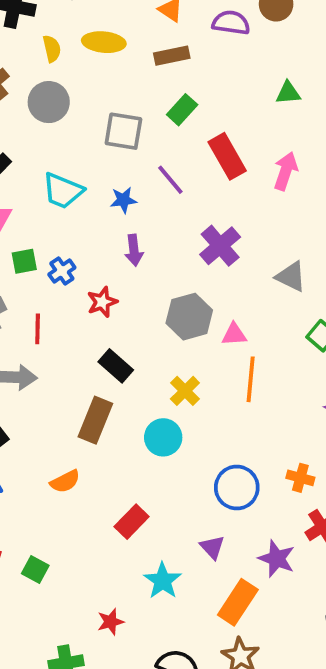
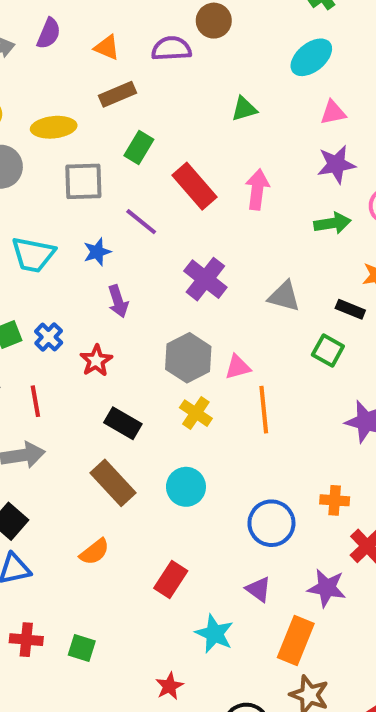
yellow ellipse: (104, 42) -> (54, 127), moved
yellow cross: (185, 391) -> (196, 413), moved
brown rectangle: (95, 420) -> (113, 483), turned -54

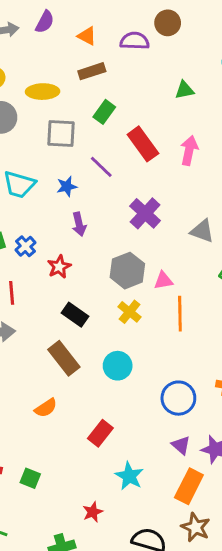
purple triangle: (259, 589) -> (181, 445), moved

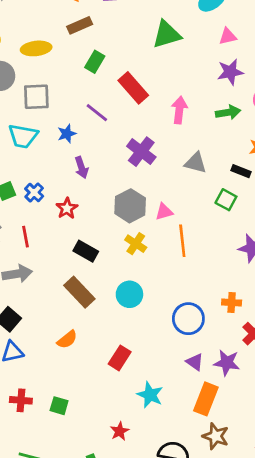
green triangle: (184, 90) -> (167, 34), size x1.6
gray square: (61, 133) -> (36, 97), moved
pink arrow: (189, 150) -> (179, 110), moved

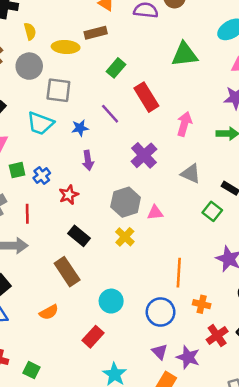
brown rectangle: (80, 25) -> (96, 33), moved
orange line: (182, 241) -> (179, 273), moved
cyan circle: (129, 294) -> (111, 301), moved

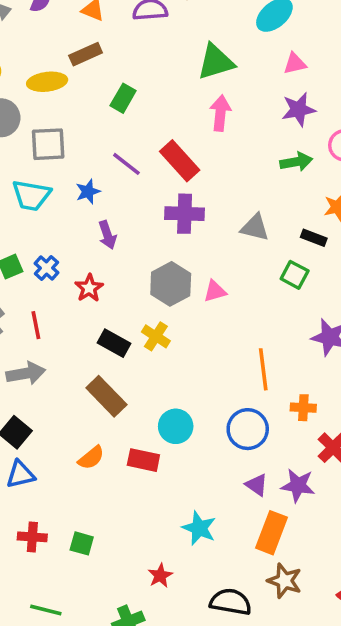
red rectangle: (146, 97) -> (180, 161), moved
pink arrow: (184, 124) -> (220, 113), moved
purple cross: (144, 155) -> (185, 214), turned -35
yellow cross: (125, 237) -> (156, 336), moved
red rectangle: (93, 337) -> (143, 460), moved, turned 70

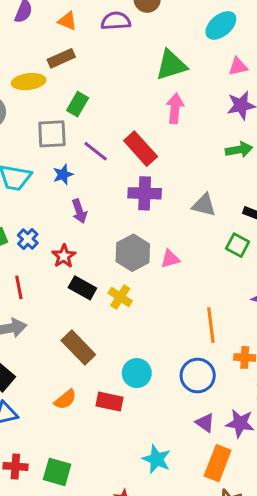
green rectangle: (123, 98) -> (78, 104), moved
gray square: (48, 144) -> (52, 134), moved
black rectangle: (114, 343) -> (82, 288), moved
green square: (82, 543) -> (57, 472), size x1.4

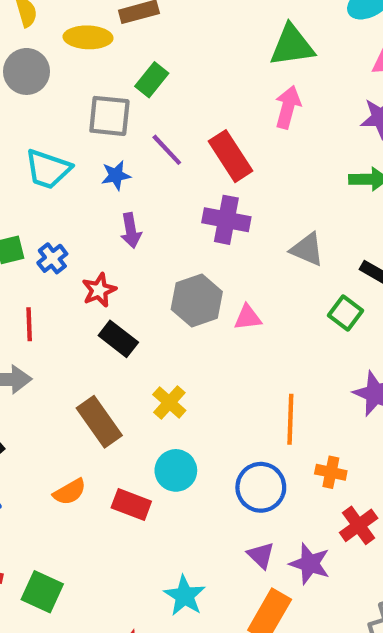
yellow cross: (120, 297) -> (169, 403), moved

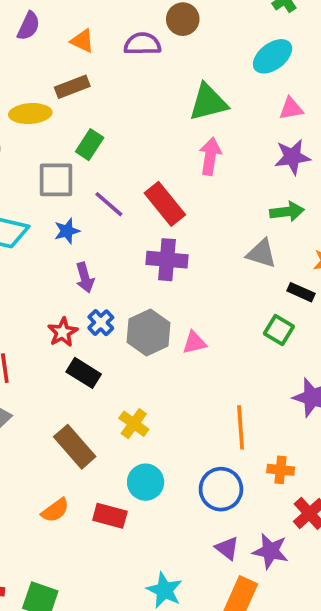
gray triangle: (307, 249) -> (262, 253), moved
blue cross: (52, 258) -> (101, 323), moved

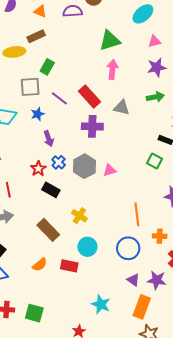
gray triangle: (262, 253) -> (122, 108), moved

